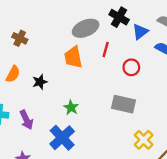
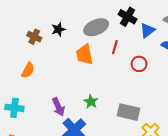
black star: (40, 82) -> (58, 29), moved
gray rectangle: (124, 104) -> (129, 112), moved
green star: (71, 108) -> (91, 102), moved
purple arrow: (26, 120) -> (58, 107), moved

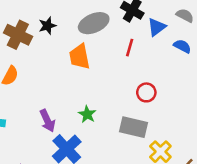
brown cross: (34, 37) -> (18, 35), size x1.5
red line: (115, 47) -> (130, 48), moved
red circle: (139, 64) -> (146, 92), moved

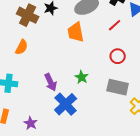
red line: (130, 48) -> (115, 25), turned 32
red circle: (146, 92) -> (118, 56), moved

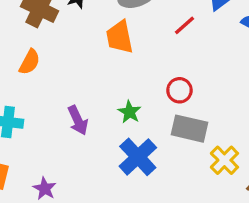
red circle: (118, 56) -> (179, 90), moved
blue cross: (66, 104) -> (138, 157), moved

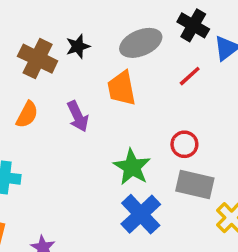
green star: (130, 112) -> (132, 167), size x1.5
purple arrow: (78, 120) -> (78, 116), moved

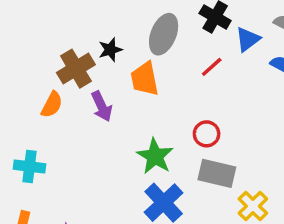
gray ellipse: (141, 43) -> (164, 34), turned -45
black star: (78, 46) -> (110, 50), moved
brown cross: (38, 59) -> (76, 69), moved, turned 33

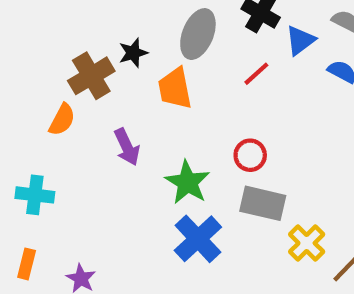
purple arrow: (102, 106) -> (127, 147), moved

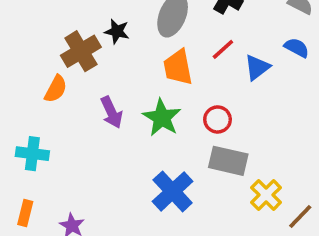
blue triangle: (300, 40) -> (257, 67), moved
black star: (133, 53) -> (117, 31), turned 30
orange trapezoid: (175, 88) -> (178, 67), moved
green star: (187, 182) -> (162, 118), moved

